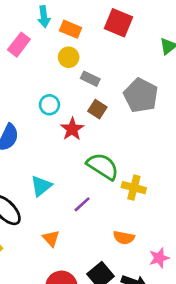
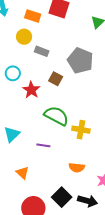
orange rectangle: (71, 29) -> (33, 16), moved
brown square: (97, 109) -> (56, 79), moved
purple line: (82, 204) -> (43, 145), turned 56

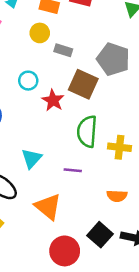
brown square: (56, 79) -> (83, 84), size x1.6
green semicircle: (56, 116) -> (87, 131), turned -110
orange triangle: (23, 173) -> (48, 207), size x1.6

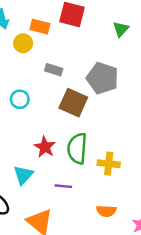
yellow circle: (40, 33) -> (23, 43), moved
red star: (53, 100) -> (45, 147), moved

